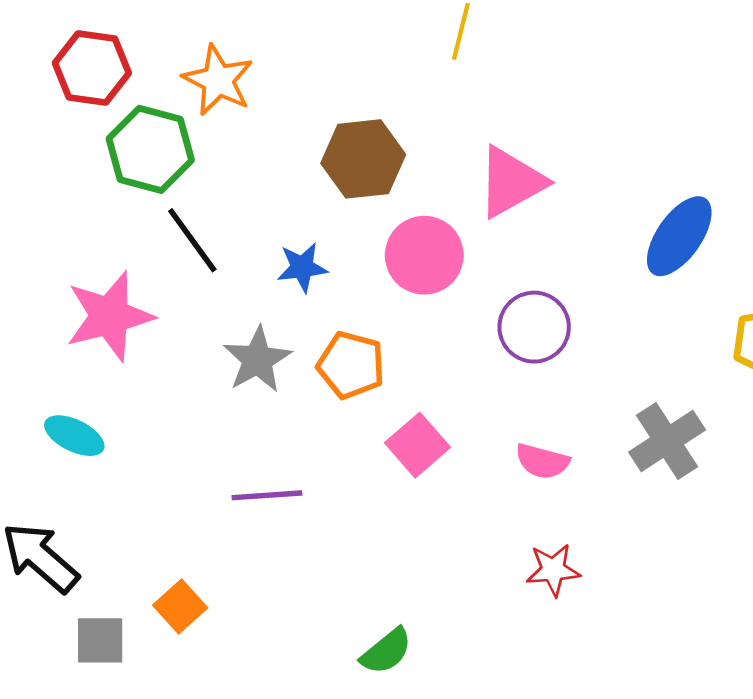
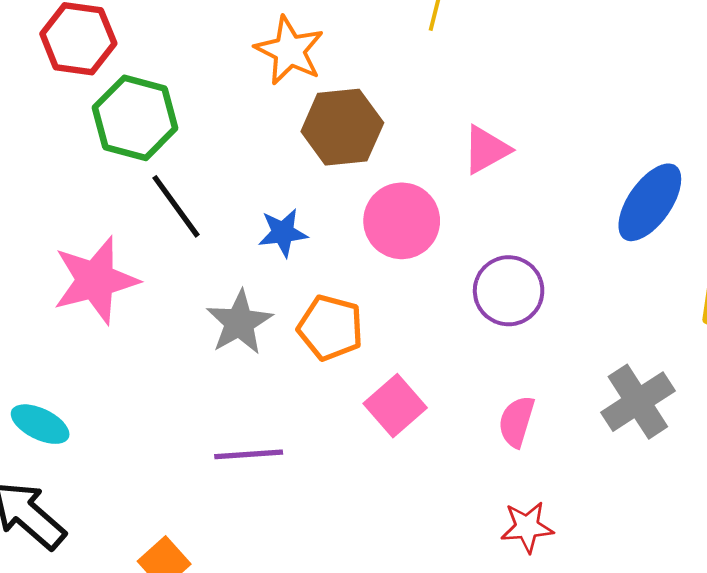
orange star: (218, 80) -> (290, 51), moved
pink triangle: (511, 182) -> (486, 150), size x0.7
cyan ellipse: (74, 436) -> (40, 424), moved
pink semicircle: (542, 461) -> (517, 421), turned 92

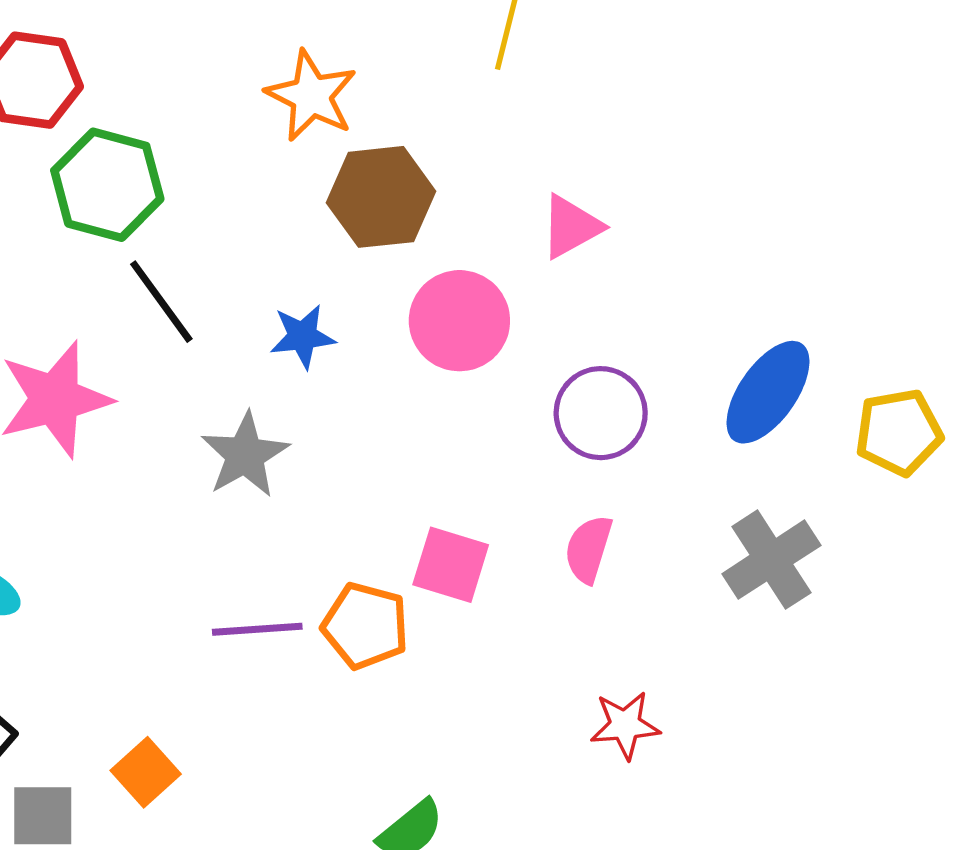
blue ellipse: (650, 202) -> (768, 392), moved
orange pentagon: (330, 328) -> (365, 626), moved
pink square: (395, 406) -> (451, 565), turned -32
pink semicircle: (517, 421) -> (588, 549), moved

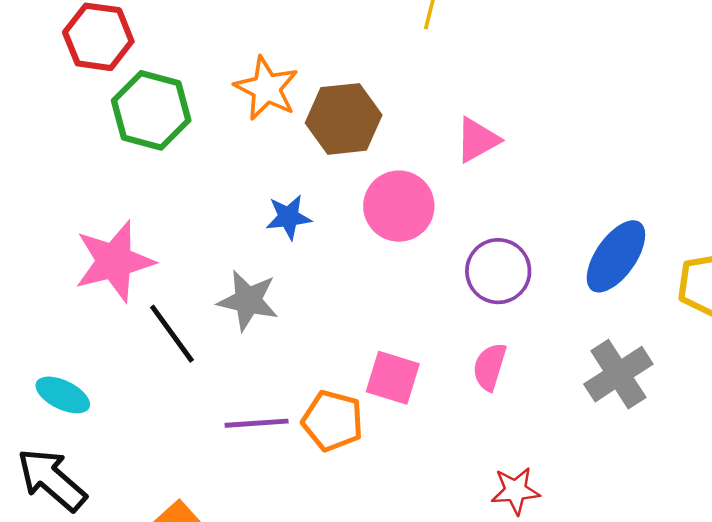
orange star: (311, 96) -> (266, 88), moved
black line: (161, 302) -> (172, 334), moved
gray star: (245, 455) -> (248, 301), turned -30

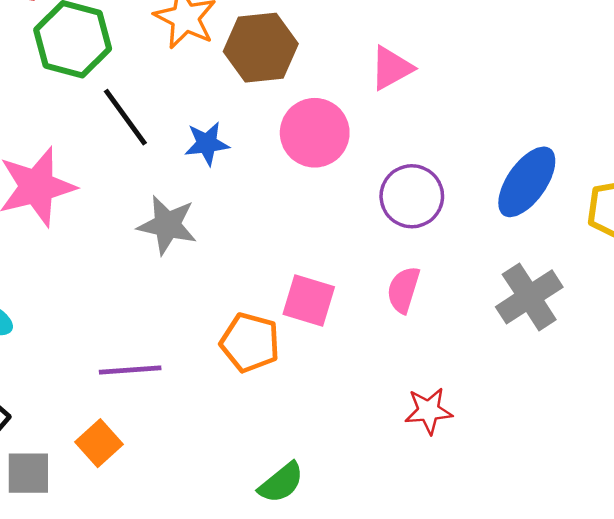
black line: (172, 334) -> (125, 117), moved
purple line: (257, 423) -> (130, 370), moved

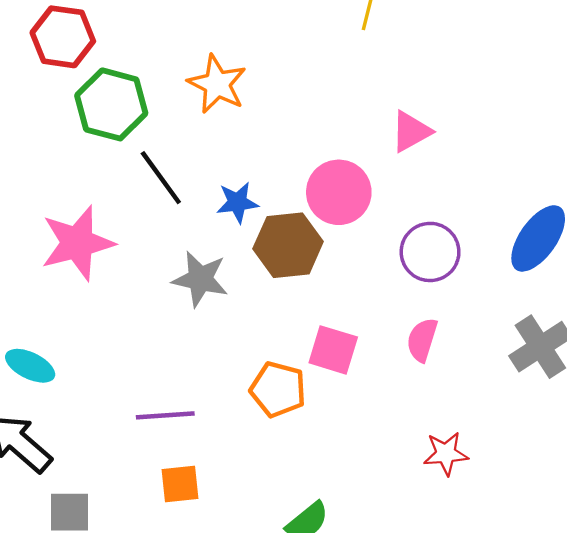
brown hexagon: (261, 48) -> (288, 245), moved
orange square: (99, 443) -> (180, 484), moved, turned 36

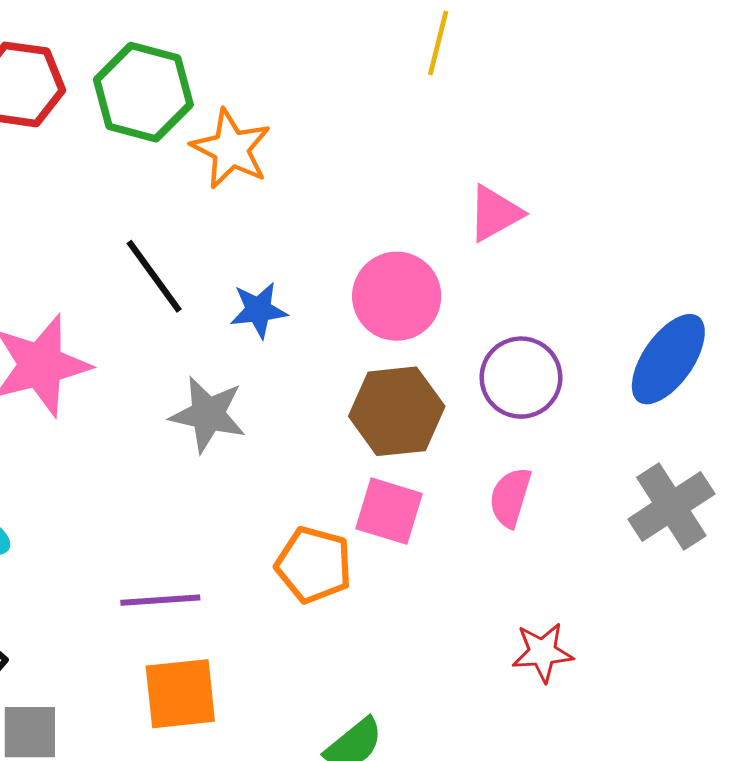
green hexagon: (111, 104) -> (143, 92), moved
brown hexagon: (288, 245) -> (397, 411), moved
orange square: (180, 484) -> (180, 694), size x1.4

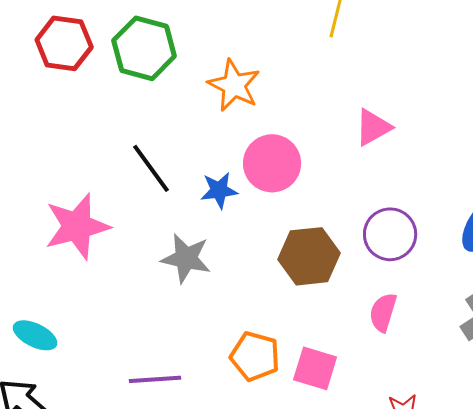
orange star: (231, 149) -> (234, 85), moved
pink circle: (397, 296) -> (272, 163), moved
pink square: (389, 511) -> (315, 368), moved

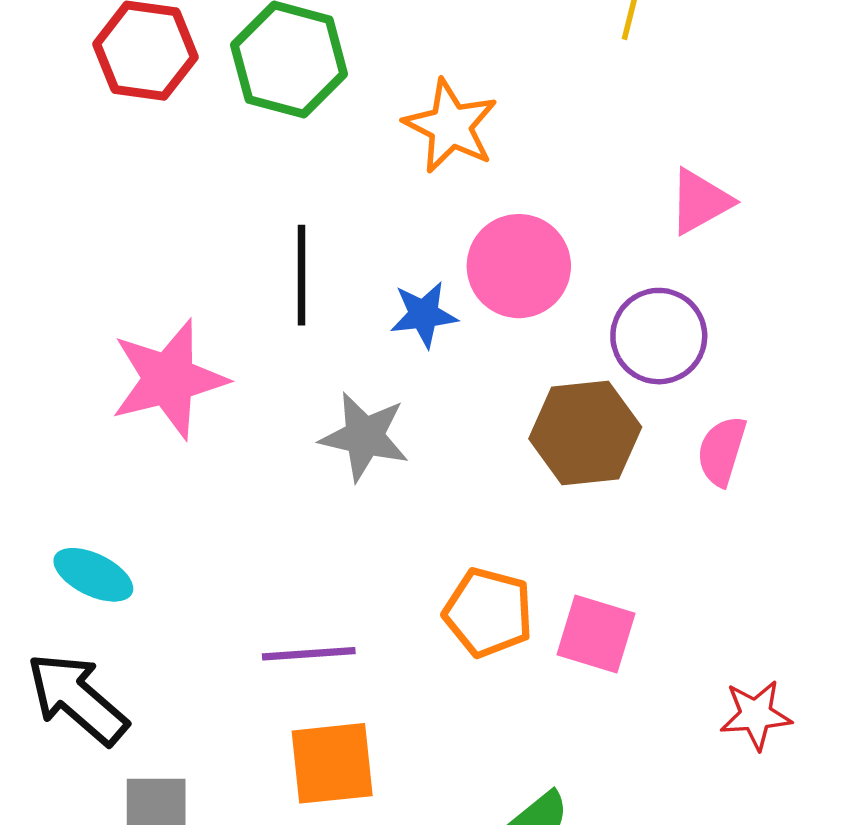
black line: (151, 168) -> (302, 275), turned 36
purple circle: (390, 234) -> (659, 336), moved
pink semicircle: (383, 312) -> (722, 451), moved

